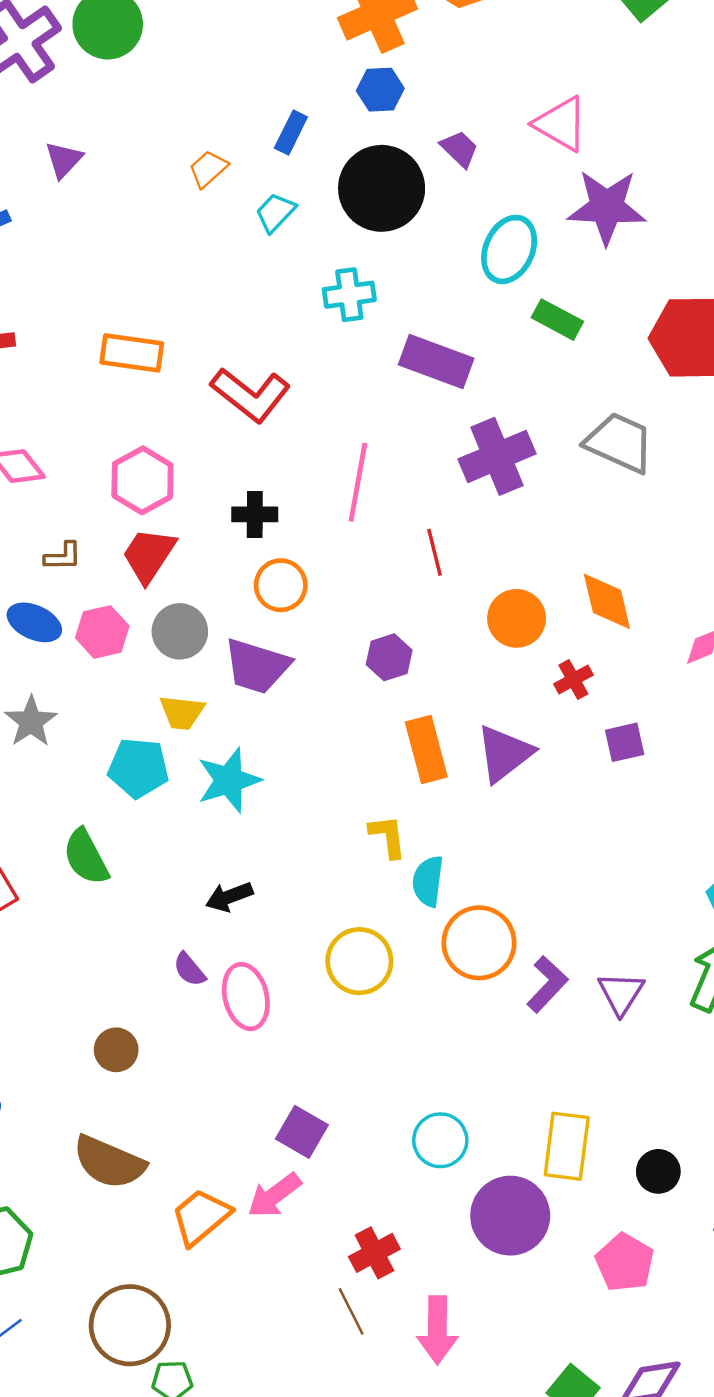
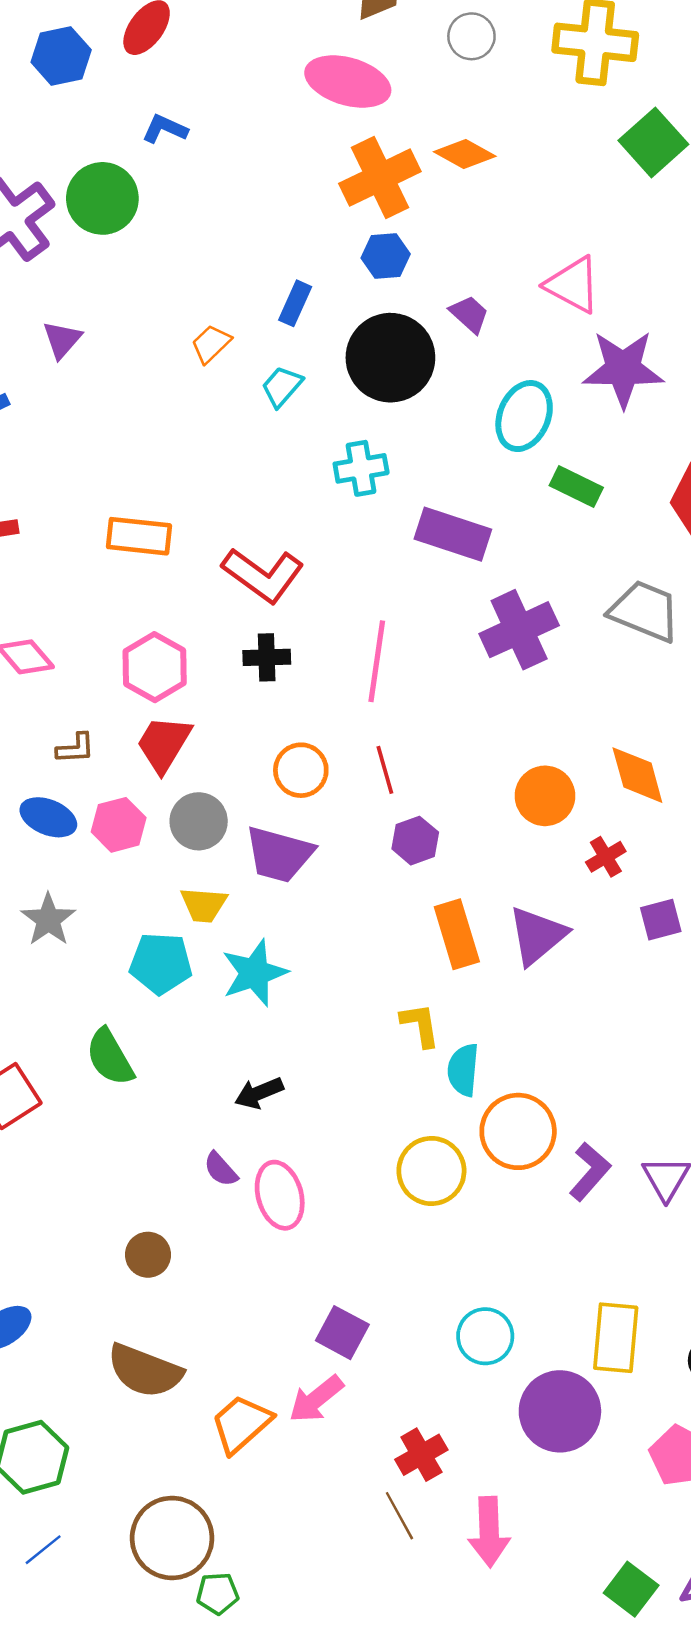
black cross: (255, 514) -> (267, 657), moved
red line: (434, 552) -> (385, 770), moved
yellow circle: (359, 961) -> (431, 1171), moved

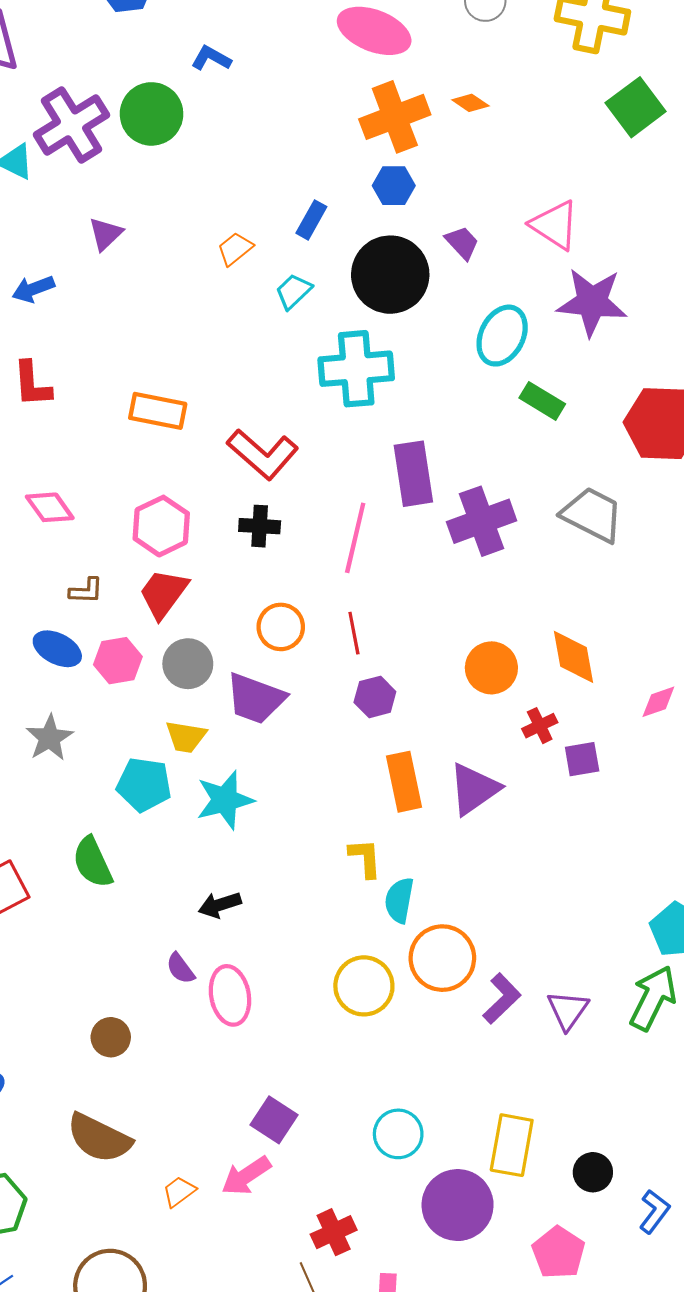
orange diamond: (465, 154) -> (470, 103), size x0.7
cyan cross: (361, 468) -> (356, 369), size x1.6
purple rectangle: (453, 534) -> (413, 474), moved, turned 58
purple square: (661, 920) -> (582, 759), moved
orange trapezoid: (241, 1424) -> (179, 1192), size x0.6

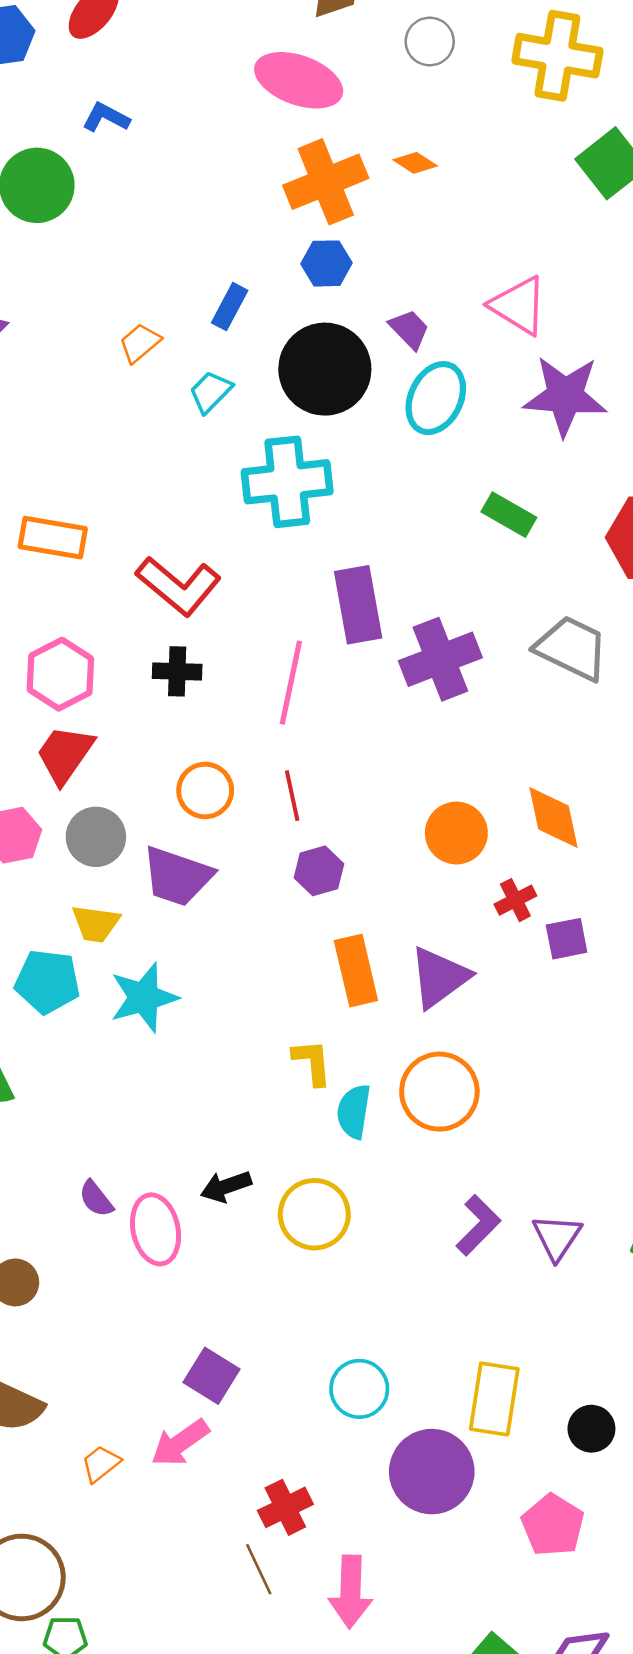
cyan ellipse: (502, 336) -> (436, 398), moved
black arrow: (220, 905) -> (226, 1186), moved
orange circle: (442, 958) -> (439, 1092), moved

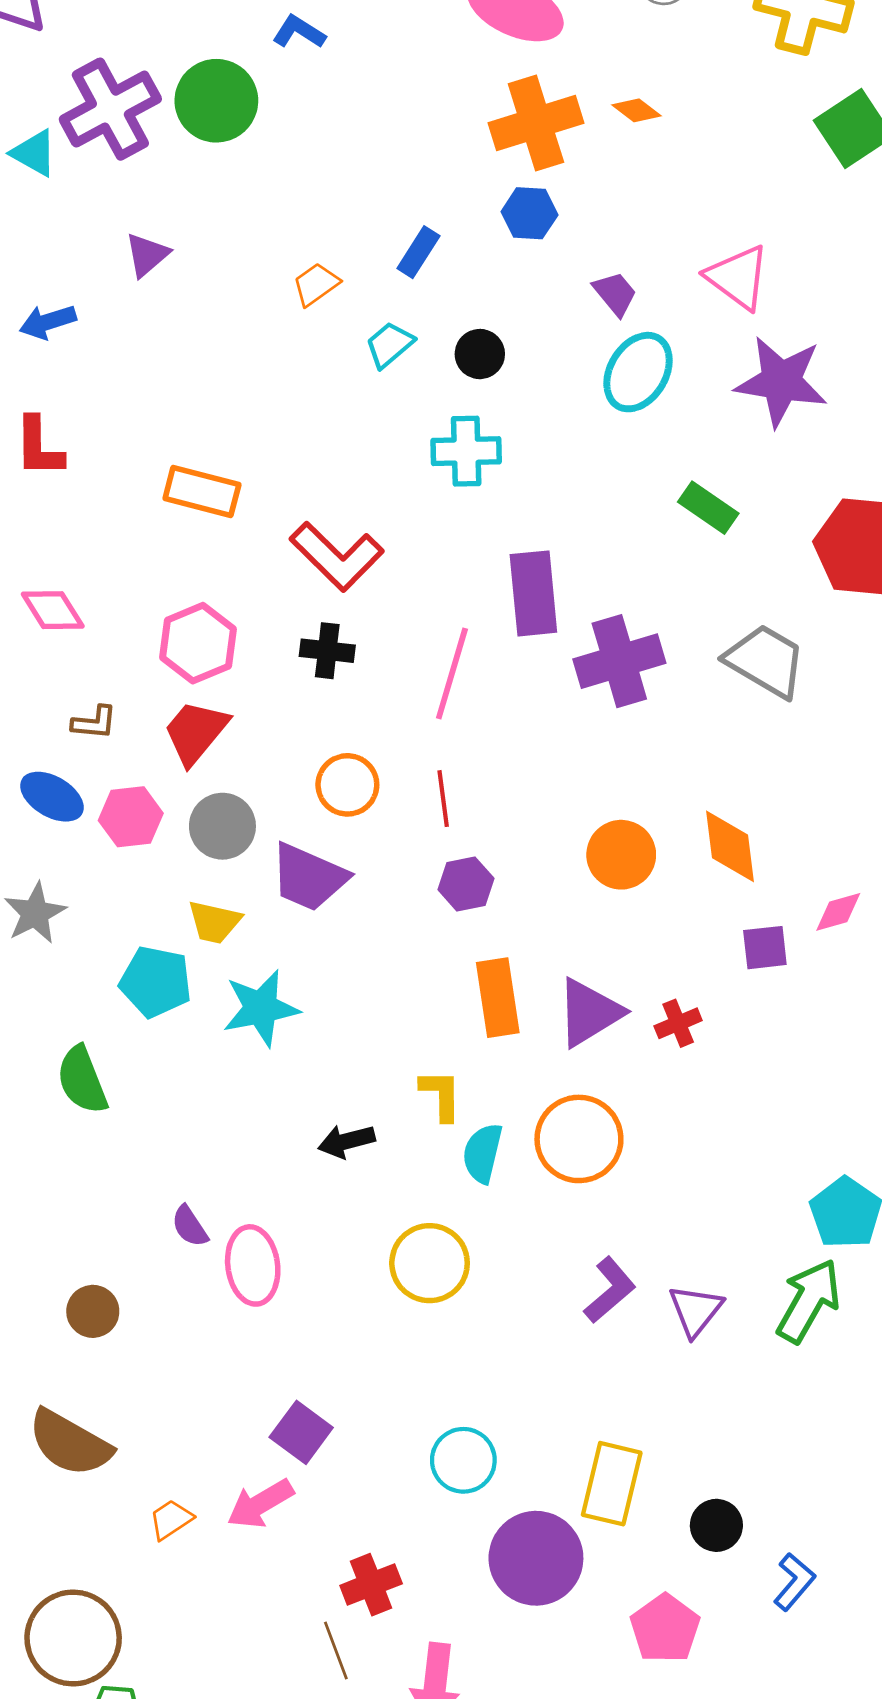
black circle: (325, 369) -> (480, 354), moved, size x0.5
cyan cross: (287, 482) -> (466, 451), size x0.7
red cross: (515, 900) -> (678, 1023), moved
purple square: (567, 939) -> (765, 948), moved
black arrow: (226, 1186) -> (346, 1141), moved

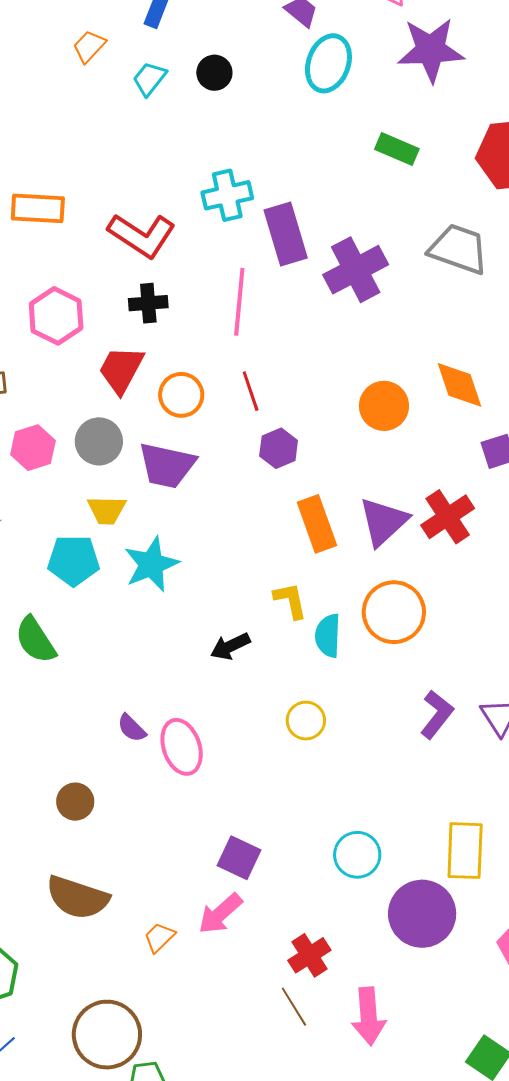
cyan cross: (466, 451) -> (227, 195), moved
red trapezoid: (196, 732) -> (121, 370), moved
red cross: (678, 1023) -> (448, 517), size x1.6
yellow circle: (430, 1263) -> (306, 721), size x0.7

